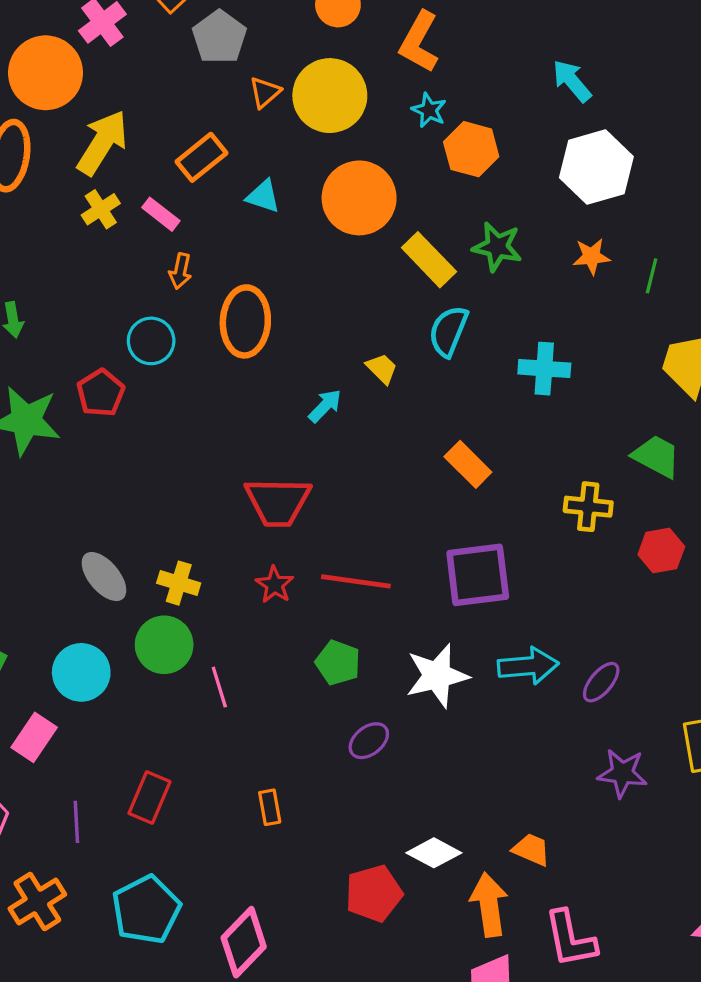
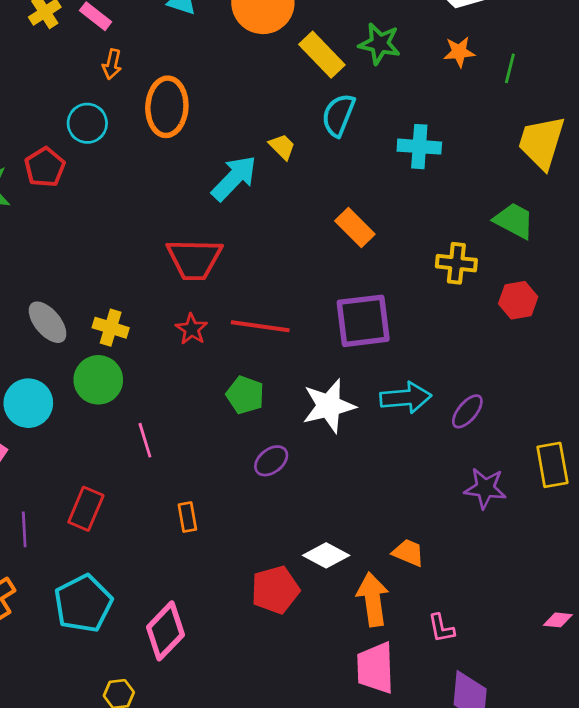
cyan arrow: (325, 406) -> (234, 178), size x1.6
pink line: (219, 687) -> (145, 440), moved
pink L-shape: (570, 939) -> (441, 628), size x0.6

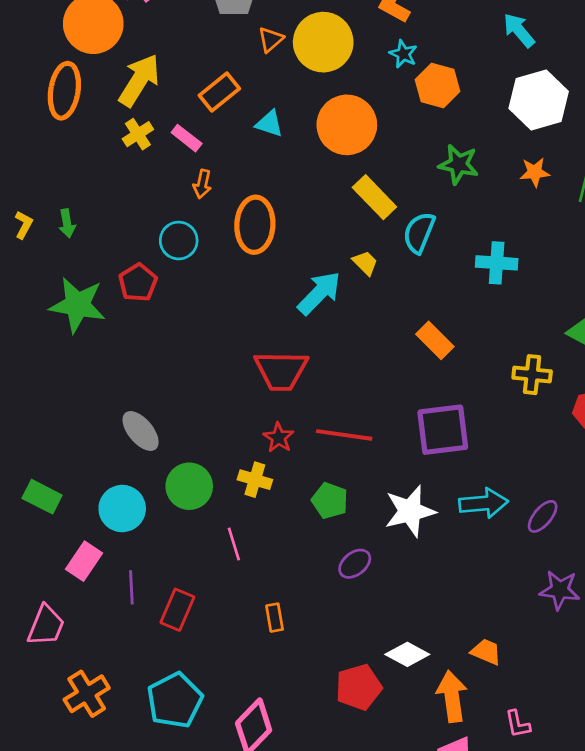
yellow rectangle: (322, 55) -> (374, 197), moved
yellow cross: (111, 328) -> (255, 480), moved
purple line: (24, 529) -> (131, 587), moved

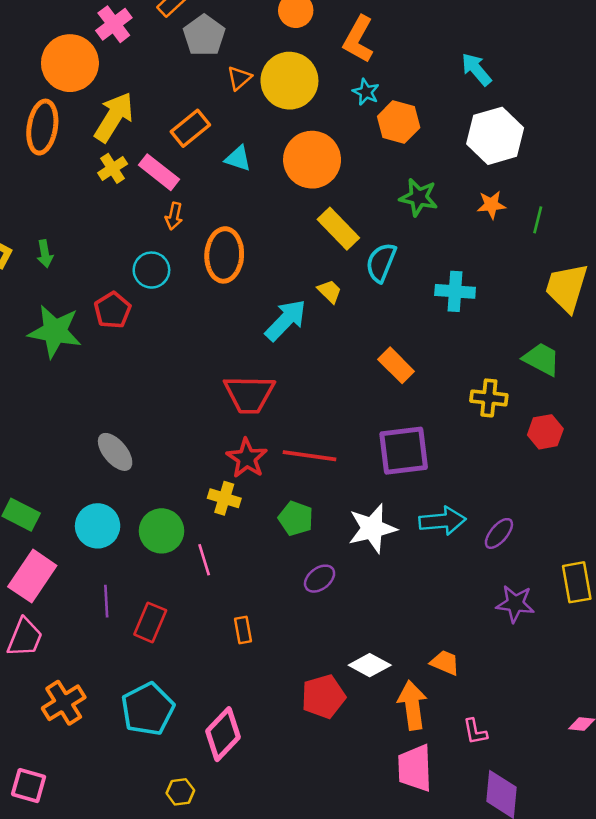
pink rectangle: (187, 138) -> (159, 172), size x1.4
red star: (279, 438) -> (247, 458), size x1.4
green circle: (189, 486) -> (162, 531), moved
pink rectangle: (84, 561) -> (32, 576), moved, size x1.4

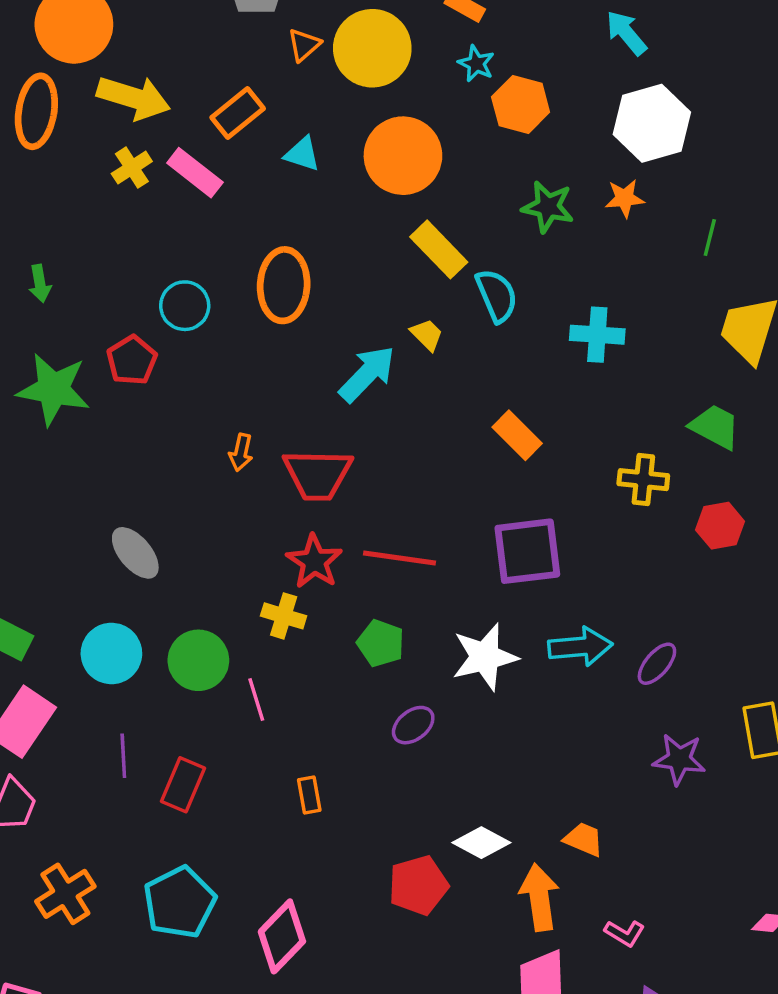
yellow arrow: (114, 117) -> (134, 98), turned 75
orange star: (491, 205) -> (625, 198), moved
orange arrow: (174, 216) -> (241, 452), moved
cyan semicircle: (381, 262) -> (497, 295), turned 135
pink L-shape: (475, 732) -> (625, 933), turned -48

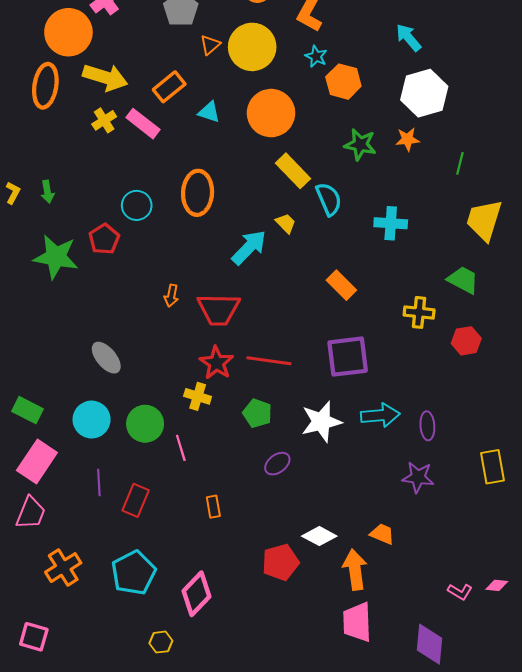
purple ellipse: (657, 664) -> (427, 426), turned -44
purple star: (679, 759) -> (418, 477), moved
pink L-shape: (625, 933) -> (460, 592), moved

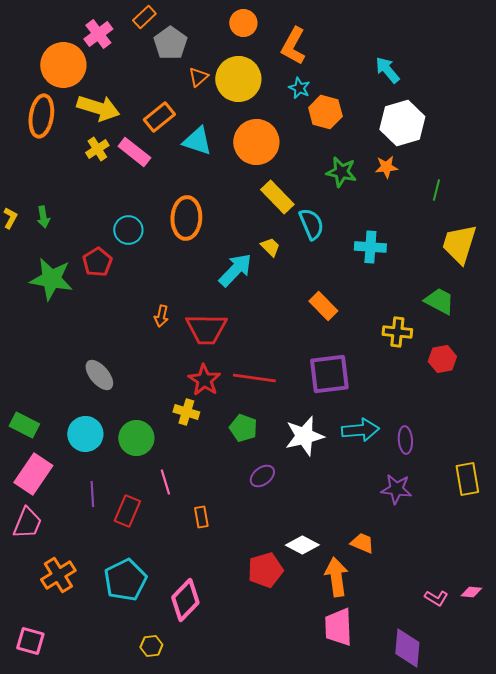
cyan triangle: (209, 112) -> (197, 141), size x1.4
pink line: (181, 448) -> (165, 482), moved

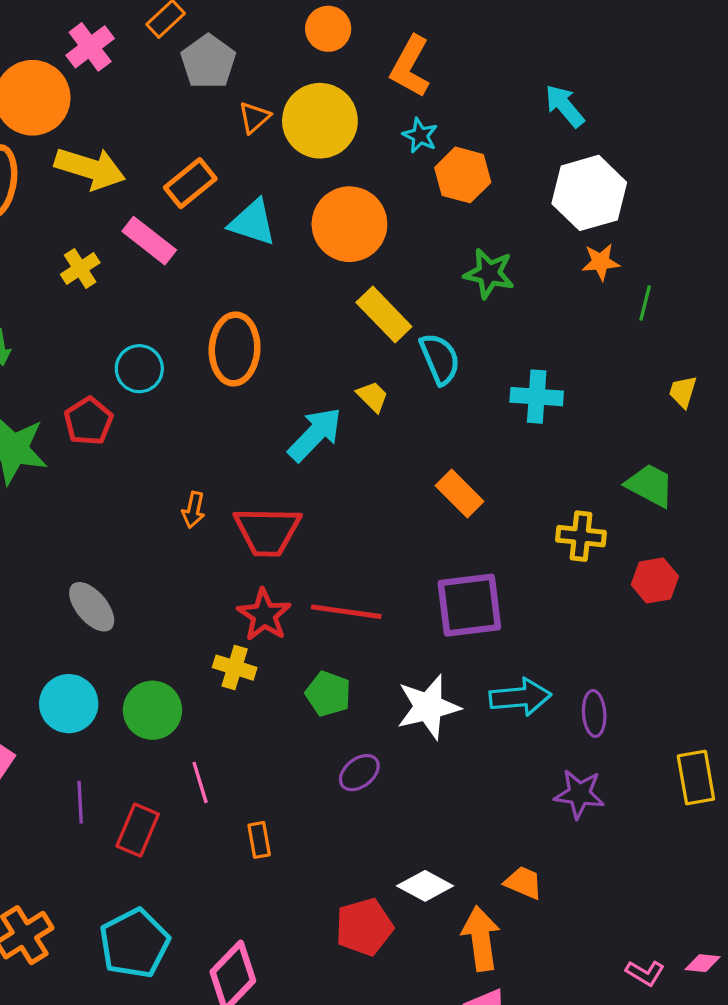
yellow cross: (97, 149) -> (80, 268), moved
orange star: (386, 167) -> (601, 262), moved
yellow trapezoid: (459, 244) -> (683, 392), size x0.5

